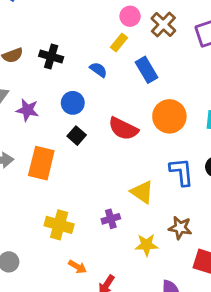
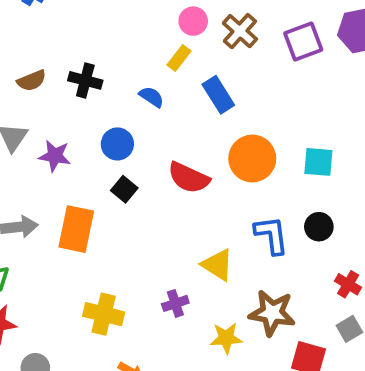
brown star: (180, 228) -> (272, 313), size x1.4

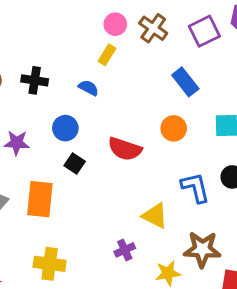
blue rectangle: (218, 95) -> (185, 82), moved
orange circle: (252, 159) -> (174, 128), size x0.7
yellow cross: (104, 314) -> (50, 264), moved

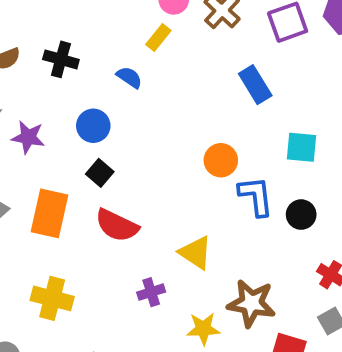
orange circle: (174, 128) -> (221, 160), moved
red semicircle: (125, 149) -> (117, 225), moved
blue L-shape: (195, 188) -> (256, 196), moved

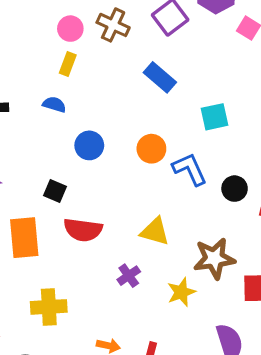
blue circle: (93, 126) -> (89, 145), moved
black circle: (301, 215) -> (235, 189), moved

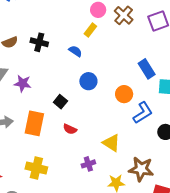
blue rectangle: (160, 77) -> (147, 69), moved
blue L-shape: (190, 169) -> (143, 113), turned 65
red semicircle: (83, 230) -> (70, 129), size x0.6

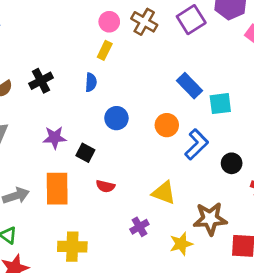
black cross: (39, 42) -> (41, 81), turned -30
blue semicircle: (75, 51) -> (91, 82), turned 72
purple star: (23, 83) -> (55, 138), moved

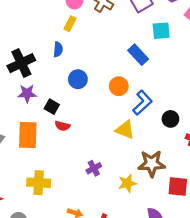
black cross: (41, 81) -> (21, 63), moved, size x1.4
cyan square: (220, 104) -> (161, 31), moved
red semicircle: (105, 186) -> (62, 126), moved
yellow triangle: (164, 193) -> (125, 130), moved

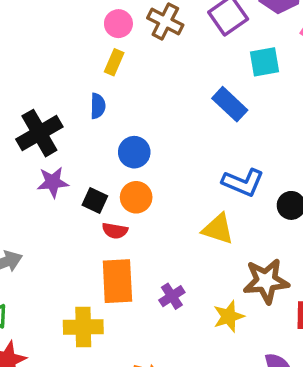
orange circle: (119, 86) -> (136, 197), moved
blue L-shape: (142, 103) -> (243, 182), turned 70
orange rectangle: (28, 135) -> (117, 281), moved

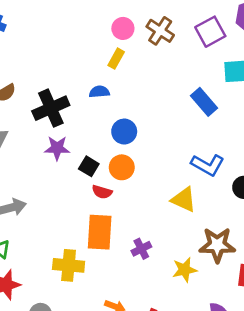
blue semicircle: (98, 106) -> (99, 92), turned -102

